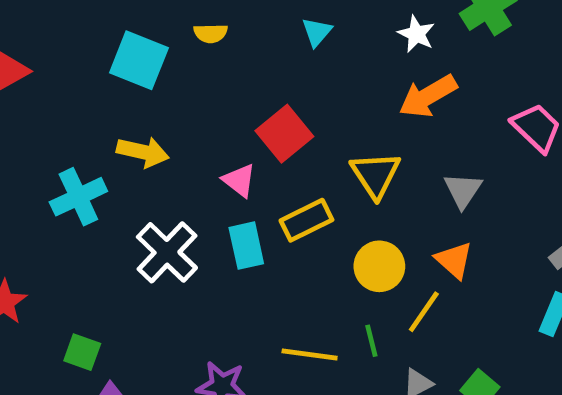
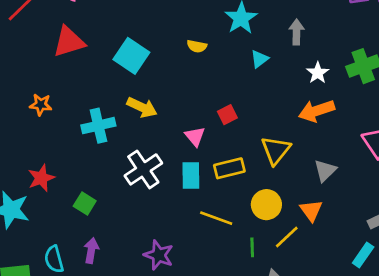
cyan square: (139, 60) -> (131, 56), moved
red square: (284, 134) -> (227, 115), size x0.6
green square: (82, 352) -> (85, 204), moved
yellow line: (310, 354) -> (216, 218), moved

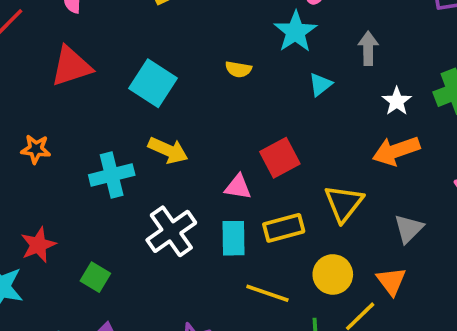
red square: (227, 115) -> (280, 158), size x1.5
pink triangle: (195, 136) -> (238, 187), turned -40

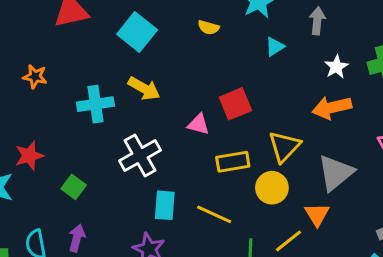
gray triangle: (409, 229) -> (336, 173), size x1.5
cyan rectangle: (233, 238) -> (165, 205), moved
yellow circle: (333, 274) -> (272, 188), moved

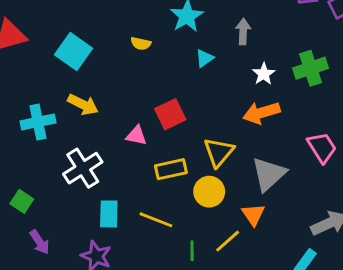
purple arrow: (77, 238) -> (40, 242), moved, turned 135

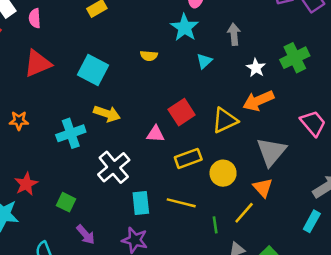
yellow triangle: (219, 152) -> (225, 120), moved, turned 32

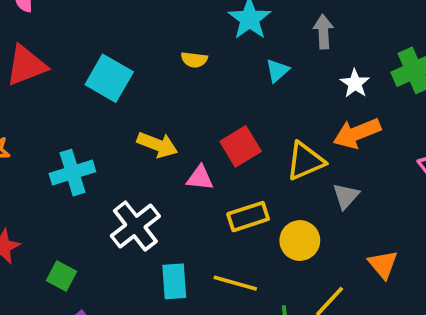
yellow arrow: (107, 114) -> (157, 145), moved
gray triangle: (271, 152) -> (346, 196), moved, size x0.6
orange triangle: (263, 188) -> (383, 264), moved

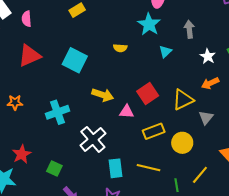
orange arrow: (357, 133) -> (210, 83), size x0.7

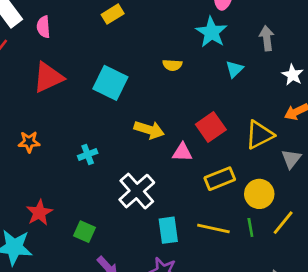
cyan cross: (57, 112) -> (88, 154), size x0.6
yellow line: (200, 175) -> (283, 223), moved
green line: (176, 185) -> (250, 227), moved

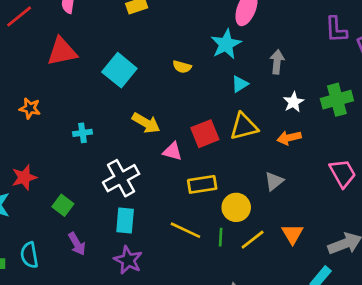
yellow triangle: (259, 135) -> (244, 126), moved
cyan rectangle: (168, 230) -> (125, 221), moved

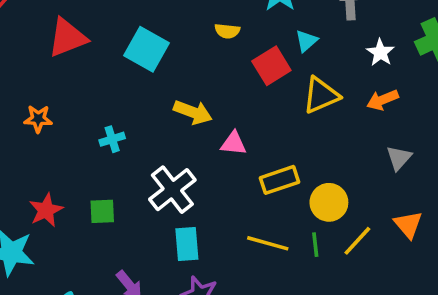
red square: (205, 134) -> (271, 66), moved
gray triangle: (274, 181) -> (399, 158), moved
green square: (63, 205) -> (102, 211), moved, turned -30

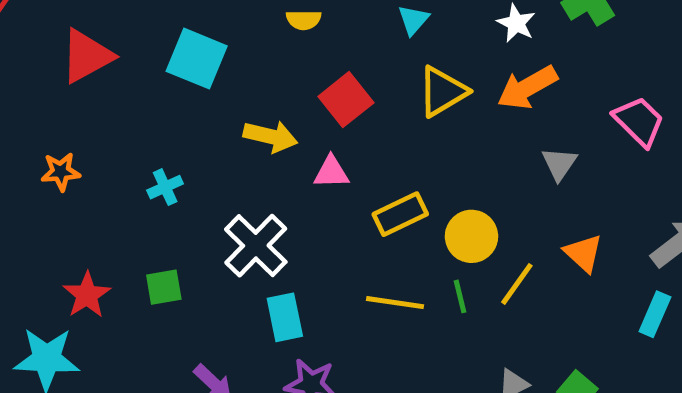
red square: (271, 66) -> (346, 100), moved
orange arrow: (383, 100) -> (527, 88), size x1.4

